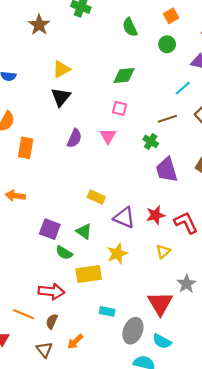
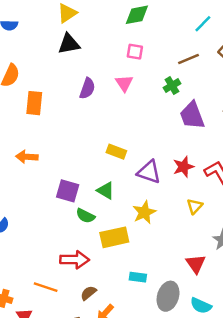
black triangle: (61, 97) -> (69, 44), turned 45
green cross: (151, 141) -> (172, 86), turned 32
red triangle: (160, 303) -> (196, 264), size x0.7
brown semicircle: (52, 321) -> (88, 293), moved, turned 32

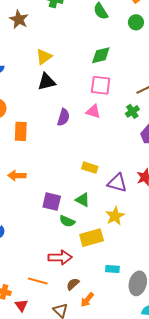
pink square: (135, 52) -> (101, 85), size x1.5
pink triangle: (124, 83) -> (93, 111), turned -35

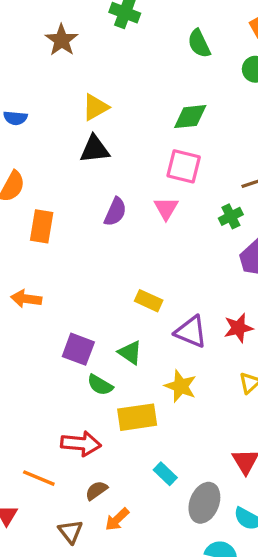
pink triangle: (93, 111) -> (166, 208), turned 35
yellow star: (115, 216) -> (181, 386), turned -30
cyan rectangle: (112, 269) -> (165, 474), turned 32

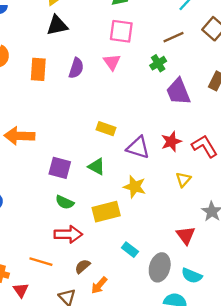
orange rectangle: (42, 226) -> (38, 69), moved
orange arrow: (26, 299) -> (19, 136), size x1.4
green semicircle: (100, 385) -> (65, 202), moved

